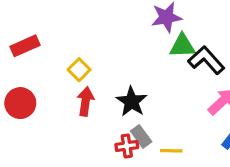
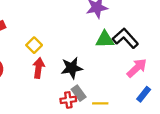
green triangle: (182, 46) -> (105, 39), moved
black star: (132, 101) -> (72, 68), turned 30

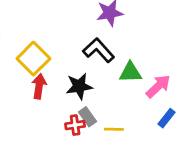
black L-shape: (125, 38) -> (99, 50), moved
green triangle: (105, 39) -> (130, 72), moved
yellow square: (34, 45) -> (33, 59), size x1.6

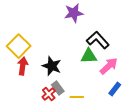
black L-shape: (99, 50) -> (98, 40), moved
black star: (79, 86) -> (52, 66), turned 30
red cross: (75, 125) -> (49, 94), turned -32

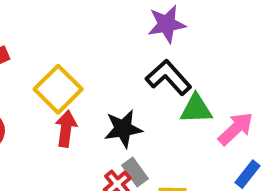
black L-shape: (98, 40) -> (169, 77), moved
black star: (52, 66) -> (123, 129), turned -30

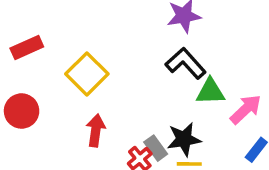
red arrow: (66, 129) -> (96, 130), moved
black star: (123, 129) -> (184, 139), moved

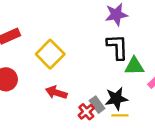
black L-shape: (186, 63) -> (118, 47), turned 40
red arrow: (96, 130) -> (56, 93), turned -80

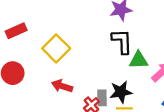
gray rectangle: (97, 105) -> (102, 98), turned 35

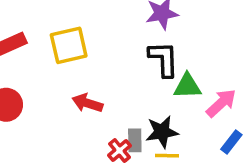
yellow square: (56, 48) -> (69, 45), moved, turned 32
red arrow: (62, 86) -> (87, 103), moved

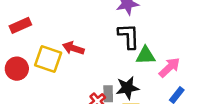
yellow square: (69, 45) -> (48, 59), moved, turned 32
red arrow: (87, 103) -> (73, 48), moved

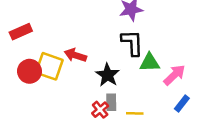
red circle: (17, 69) -> (29, 71), moved
black star: (127, 88) -> (108, 75), moved, turned -30

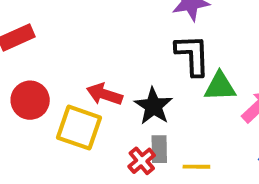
red arrow: (75, 55) -> (104, 94), moved
yellow square: (49, 66) -> (79, 128), moved

